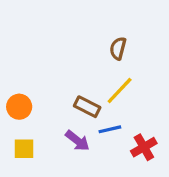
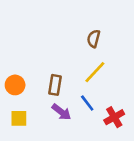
brown rectangle: (87, 107) -> (55, 85), moved, turned 72
blue line: (110, 129) -> (87, 103), turned 66

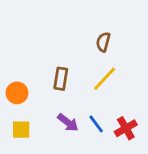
brown rectangle: (55, 85) -> (61, 79), moved
blue line: (87, 103) -> (96, 124), moved

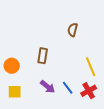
yellow line: (105, 79) -> (91, 67), moved, turned -66

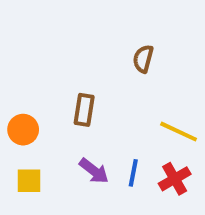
yellow line: (91, 67) -> (179, 132), turned -42
blue line: (68, 88) -> (133, 173), turned 48

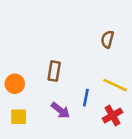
brown semicircle: (143, 59) -> (107, 39), moved
blue line: (133, 173) -> (86, 98), moved

